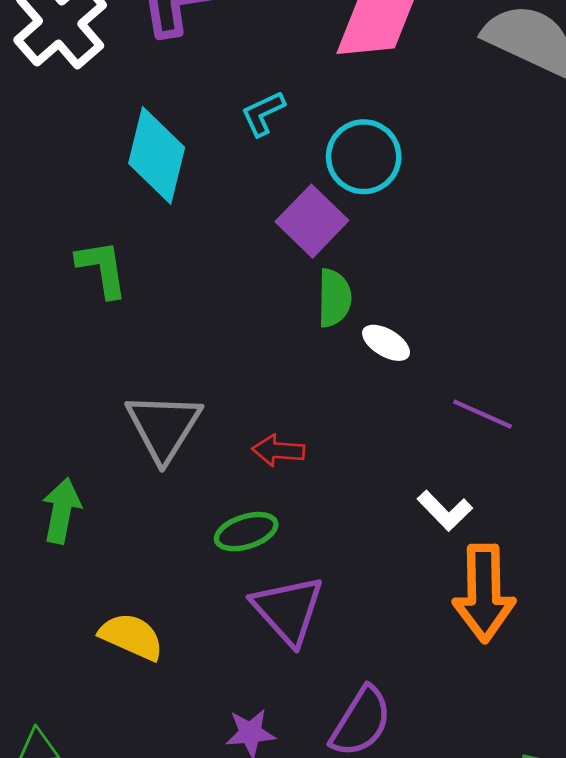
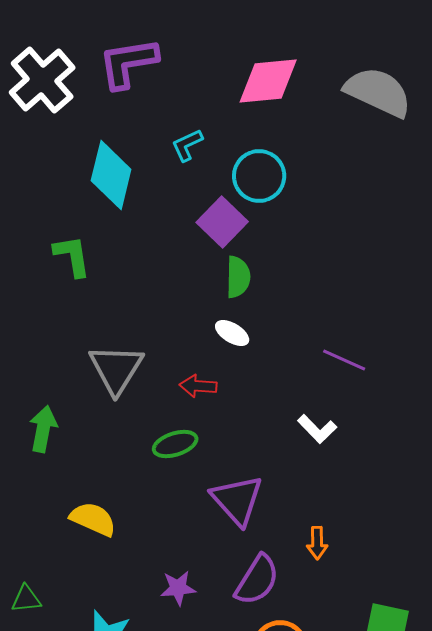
white ellipse: (386, 343) -> (232, 333), moved
orange arrow: (484, 593) -> (317, 543), moved, size x0.5
purple triangle: (288, 610) -> (237, 500), moved

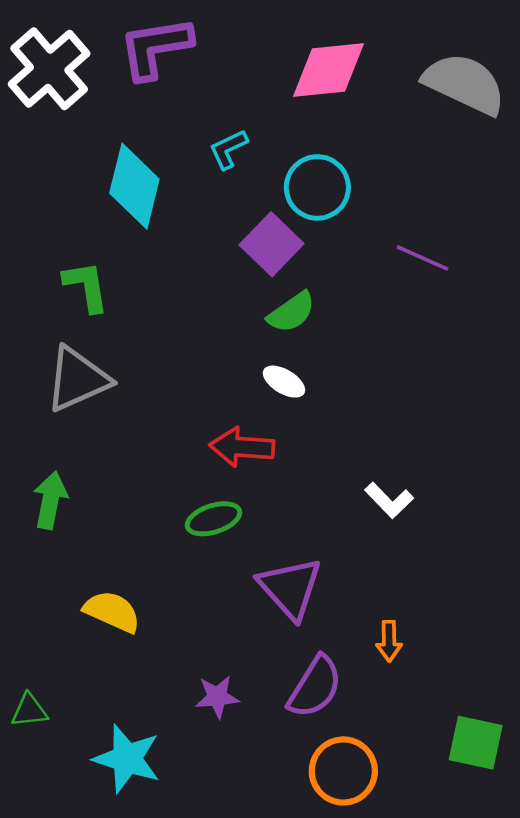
green semicircle: (238, 277) -> (291, 312), turned 54
purple line: (344, 360) -> (422, 258), moved
gray triangle: (116, 369) -> (78, 379), moved, turned 34
red arrow: (198, 386) -> (242, 447), size x1.4

